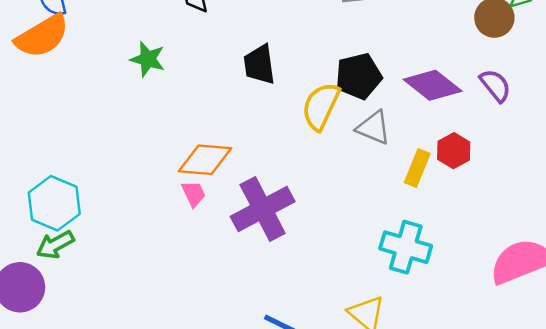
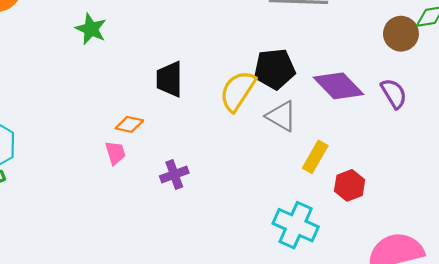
black trapezoid: (259, 65) -> (169, 79), moved
red hexagon: (454, 151) -> (350, 185), moved
orange diamond: (205, 160) -> (129, 124), size x0.6
purple cross: (263, 209) -> (174, 174), size x0.5

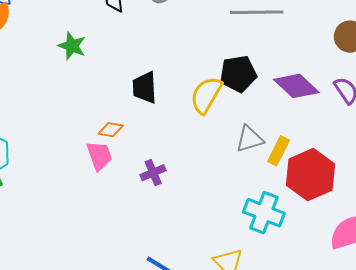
gray triangle: (281, 116) -> (249, 139), moved, turned -44
pink trapezoid: (115, 153) -> (99, 156), size x1.4
red hexagon: (350, 185) -> (311, 175), size x1.8

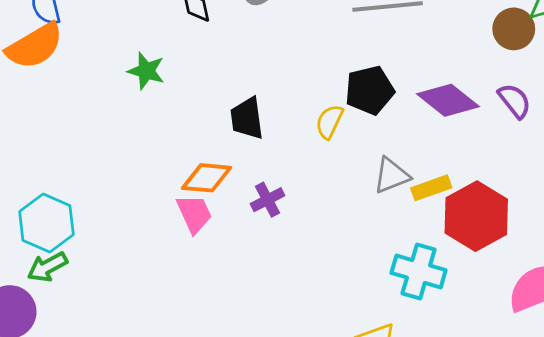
yellow semicircle: (206, 95) -> (329, 122), size x0.7
orange diamond: (111, 130) -> (206, 178), size x1.5
yellow rectangle: (279, 151) -> (431, 188), turned 48
purple cross: (153, 173) -> (267, 200), moved

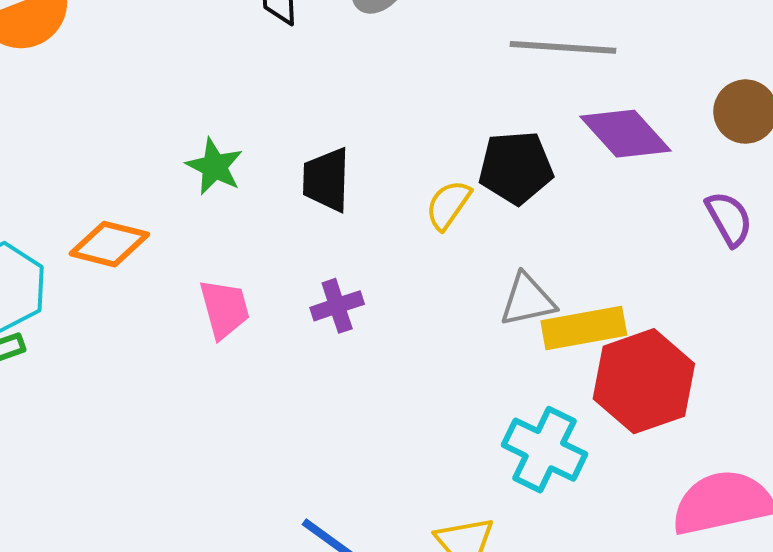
green star: (146, 71) -> (214, 166), moved
purple diamond: (448, 100) -> (626, 134), moved
orange diamond: (206, 178) -> (109, 244), moved
yellow rectangle: (431, 188) -> (584, 328), size x1.4

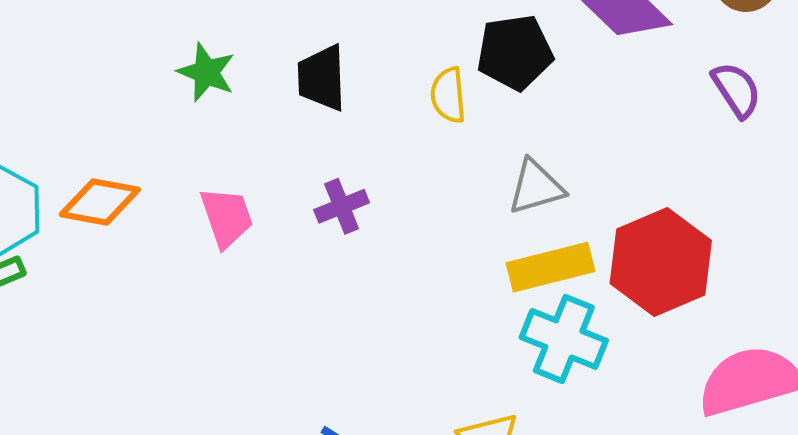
yellow semicircle: (448, 205) -> (448, 95), turned -36
orange diamond: (109, 244) -> (100, 202), moved
yellow rectangle: (584, 328) -> (551, 267), moved

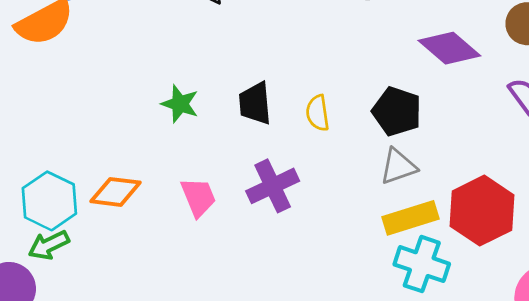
black pentagon: (515, 52) -> (397, 111), moved, turned 30
yellow semicircle: (448, 95) -> (318, 113), moved
purple cross: (342, 206) -> (273, 186), size x1.5

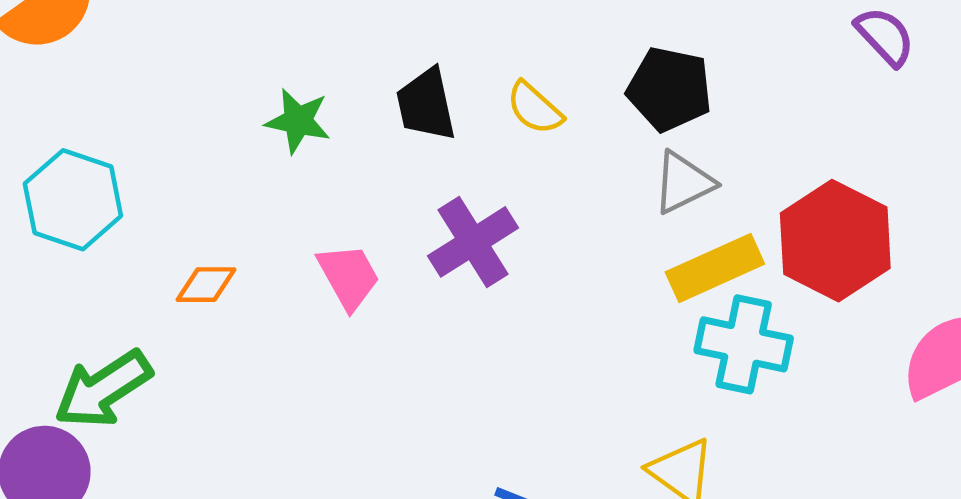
yellow semicircle: (318, 113) -> (535, 108), turned -33
orange diamond: (116, 192) -> (206, 285), size x0.7
cyan hexagon: (49, 201) -> (73, 200), moved
green arrow: (49, 245) -> (103, 389), size x1.4

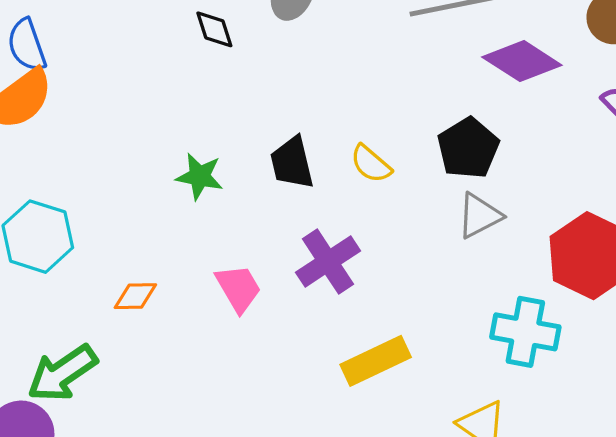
black pentagon: (669, 89) -> (468, 148), turned 30
yellow rectangle: (715, 268) -> (376, 361), moved

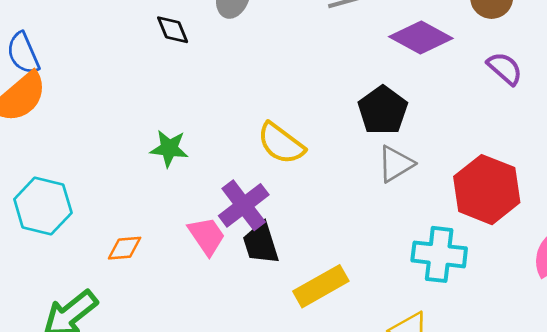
black trapezoid: (292, 163) -> (261, 243), moved
yellow semicircle: (371, 164) -> (281, 144), moved, size x1.4
purple cross: (328, 262) -> (244, 205), moved

